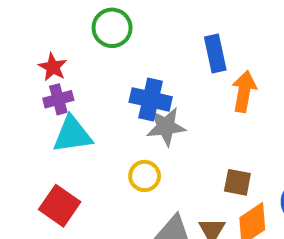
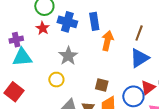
red star: (53, 67) -> (43, 28), moved
blue cross: (151, 99) -> (67, 22), moved
gray star: (166, 127) -> (68, 56), turned -30

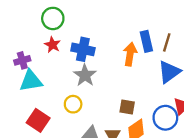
blue rectangle: (94, 21) -> (146, 41), moved
blue cross: (67, 22) -> (83, 49), moved
red square: (14, 92) -> (38, 120), moved

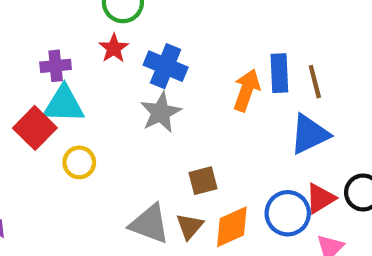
brown line: (167, 42) -> (315, 82), turned -42
yellow circle: (73, 104) -> (79, 162), moved
brown square: (127, 107) -> (203, 181), moved, turned -35
red square: (38, 120) -> (35, 128), moved

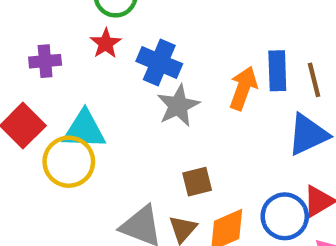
cyan triangle: (64, 104) -> (84, 130), moved
gray star: (161, 112) -> (178, 106), moved
yellow circle: (79, 162) -> (69, 162), size x1.5

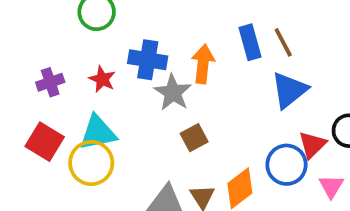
red star: (106, 43) -> (102, 79), moved
orange arrow: (243, 88) -> (203, 64), moved
brown square: (197, 182) -> (194, 138), moved

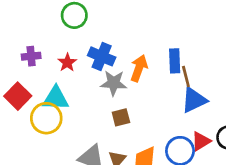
brown line: (283, 42) -> (186, 77), moved
gray star: (173, 93) -> (114, 83), turned 30

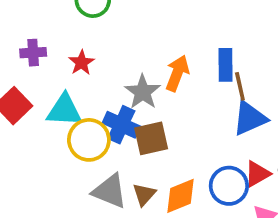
blue cross: (102, 56) -> (121, 125), moved
gray star: (114, 83) -> (143, 92), turned 30
brown square: (121, 117) -> (151, 138), size x1.4
yellow circle: (46, 118) -> (89, 140), moved

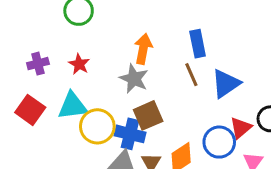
orange arrow: (177, 73) -> (143, 49), moved
brown line: (240, 86) -> (191, 75), moved
blue cross: (121, 125) -> (130, 134), moved

